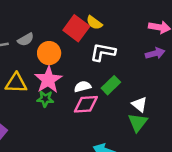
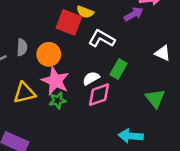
gray semicircle: (26, 39) -> (22, 47), turned -42
white L-shape: (103, 52) -> (102, 39), turned 35
purple arrow: (155, 53) -> (134, 14), moved
white triangle: (139, 104) -> (163, 53), moved

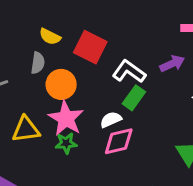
yellow semicircle: (85, 12) -> (50, 37), moved
purple arrow: (134, 14) -> (172, 64), moved
gray semicircle: (22, 47) -> (38, 63), moved
green rectangle: (119, 69) -> (134, 98), moved

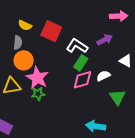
orange circle: (61, 84) -> (24, 60), moved
white semicircle: (111, 120) -> (103, 76), moved
pink diamond: (119, 141) -> (82, 80), moved

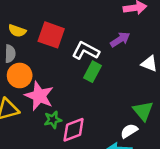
white semicircle: (103, 76) -> (129, 131), moved
pink diamond: (82, 80) -> (74, 130), moved
green star: (38, 94) -> (53, 120), moved

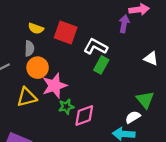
purple arrow: (120, 39) -> (124, 24), moved, turned -48
pink star: (39, 96) -> (55, 86), turned 30

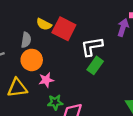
yellow semicircle: (36, 28) -> (44, 24), moved
white L-shape: (96, 47) -> (92, 46), turned -45
pink star: (55, 86) -> (46, 80), size x0.6

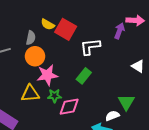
green rectangle: (95, 65) -> (84, 76), moved
pink star: (46, 80) -> (47, 75), size x1.5
yellow triangle: (17, 88) -> (30, 94), moved

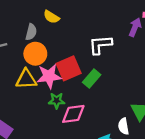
red square: (66, 29) -> (69, 68), moved, turned 35
yellow triangle: (30, 94) -> (26, 79), moved
white semicircle: (112, 116) -> (124, 126), turned -80

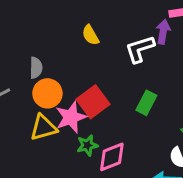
yellow semicircle: (51, 17) -> (90, 35), moved, turned 42
white L-shape: (100, 45) -> (140, 49), moved
green rectangle: (92, 78) -> (146, 103), moved

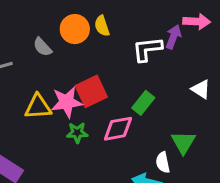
gray semicircle: (36, 68) -> (42, 47), turned 126
orange circle: (47, 93) -> (75, 29), moved
pink diamond: (112, 157) -> (118, 129), moved

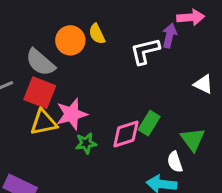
gray semicircle: (42, 47) -> (40, 62), size x1.5
red square: (91, 91) -> (40, 93), moved, turned -36
green rectangle: (143, 103) -> (149, 123), moved

